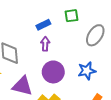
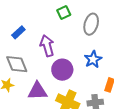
blue rectangle: (43, 25) -> (18, 32), moved
purple arrow: (45, 44) -> (47, 46), size x1.5

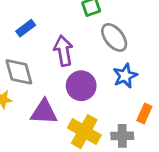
gray ellipse: (91, 24) -> (114, 37), moved, turned -60

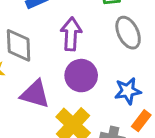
blue star: (125, 76) -> (128, 91), moved

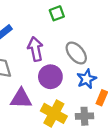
gray ellipse: (128, 33) -> (76, 53), moved

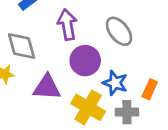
blue star: (87, 79) -> (115, 83), moved, turned -30

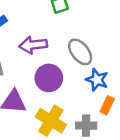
purple arrow: (67, 25) -> (33, 45), turned -88
blue star: (115, 83) -> (97, 80), moved

